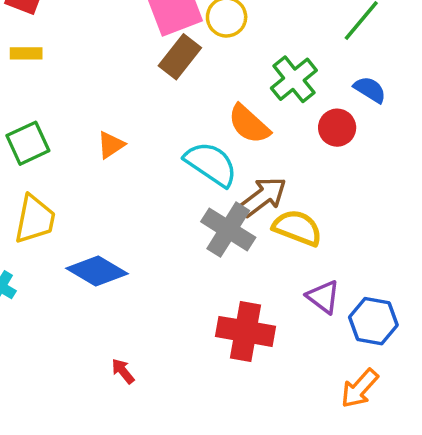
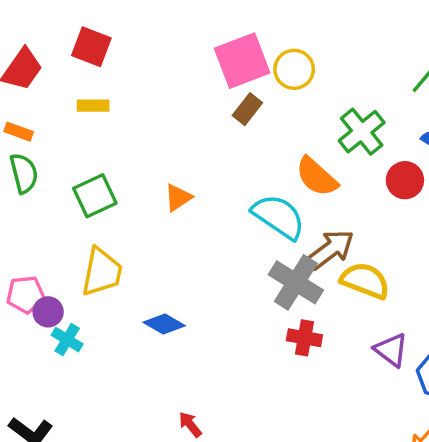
brown rectangle: (180, 57) -> (247, 109), size x0.7
blue diamond: (97, 271) -> (164, 324), size x0.7
red cross: (246, 331) -> (304, 338), moved, size x0.6

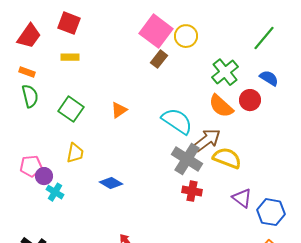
pink square: (242, 61) -> (156, 31), turned -32
orange semicircle: (317, 177) -> (221, 106), moved
green square: (95, 196) -> (71, 109), turned -30
yellow trapezoid: (102, 272) -> (75, 153), size x0.7

